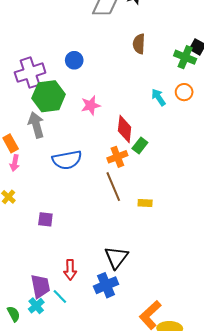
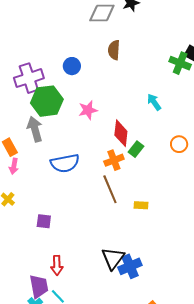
brown semicircle: (139, 44) -> (114, 50), moved
orange circle: (184, 92) -> (179, 144), moved
red arrow: (70, 270) -> (57, 265), moved
blue cross: (106, 285) -> (130, 266), moved

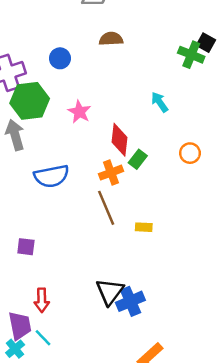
brown semicircle: (114, 50) -> (111, 39), turned 84
pink star: (88, 110) -> (79, 112), turned -30

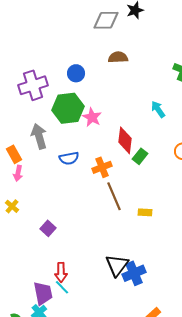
green hexagon: (30, 101) -> (68, 108), moved
orange cross: (111, 173) -> (102, 167), moved
blue semicircle: (51, 176) -> (69, 158), moved, size x0.7
purple square: (26, 247) -> (48, 228), turned 35
cyan line: (43, 338) -> (62, 287), moved

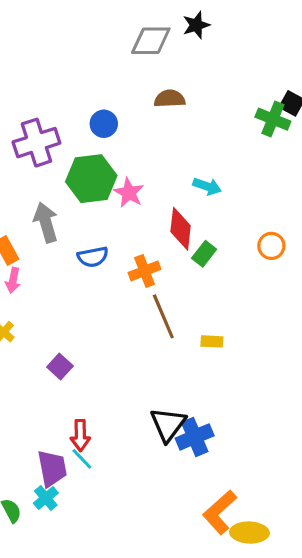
cyan arrow: (158, 109) -> (207, 186), moved, turned 144

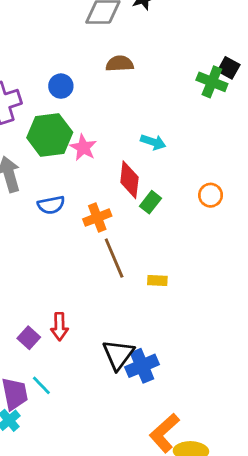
purple square: (60, 366) -> (29, 338), moved
red arrow: (80, 435) -> (59, 327), moved

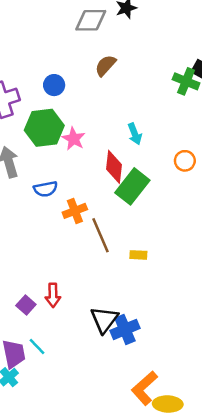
brown semicircle: (120, 64) -> (105, 65), turned -45
cyan arrow: (153, 142) -> (135, 134), turned 50
orange circle: (211, 195) -> (185, 161), moved
green rectangle: (150, 202) -> (132, 186), size x1.8
orange cross: (97, 218) -> (75, 211), moved

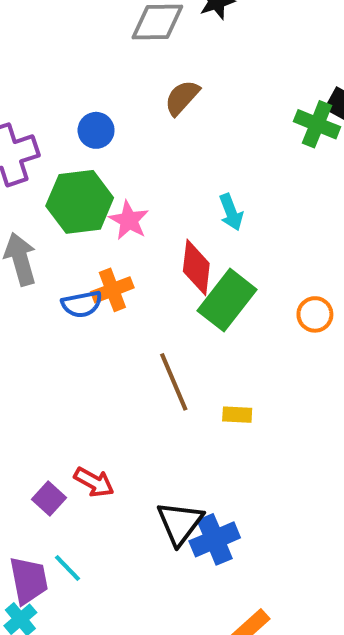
orange circle: (185, 161) -> (315, 314), moved
orange cross: (75, 211) -> (112, 290), moved
red arrow: (53, 295) -> (94, 482), turned -60

